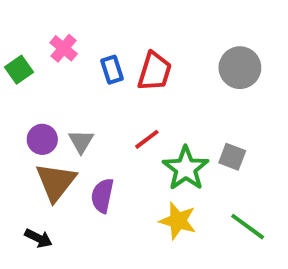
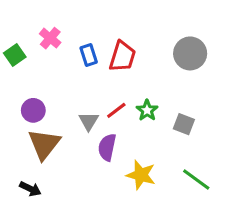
gray triangle: (81, 141) -> (89, 121), moved
green star: (186, 168) -> (147, 110), moved, size x0.6
purple semicircle: (102, 196) -> (107, 147), moved

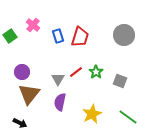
purple semicircle: (107, 147) -> (60, 102), moved
yellow star: (141, 175) -> (92, 114), turned 30

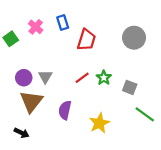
blue rectangle: (58, 36) -> (63, 23), moved
gray triangle: (58, 79) -> (45, 77), moved
green line: (128, 117) -> (145, 114), moved

